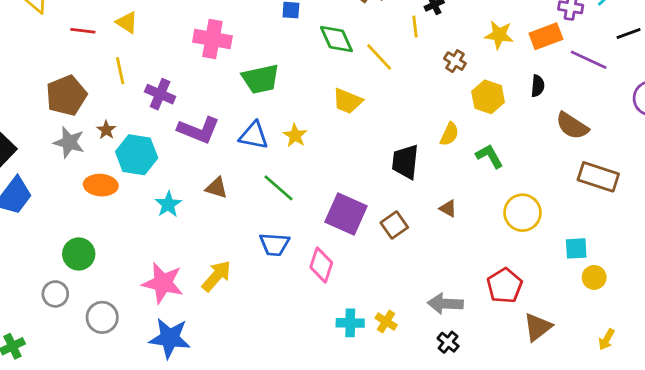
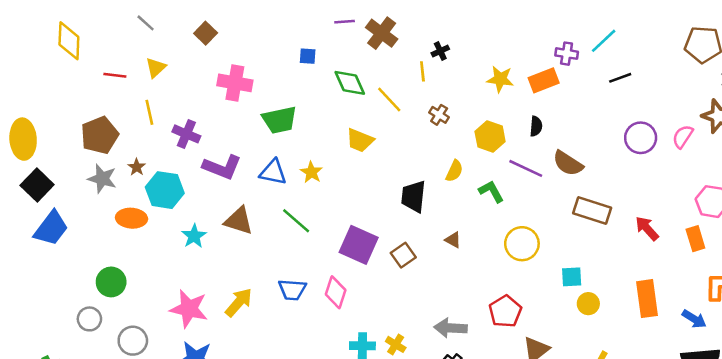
yellow triangle: (127, 22) -> (156, 68), turned 45
purple line: (589, 60) -> (526, 168), moved
brown cross: (455, 61) -> (439, 115), moved
brown triangle: (217, 188) -> (239, 221), size x1.4
blue trapezoid: (274, 244) -> (292, 290), moved

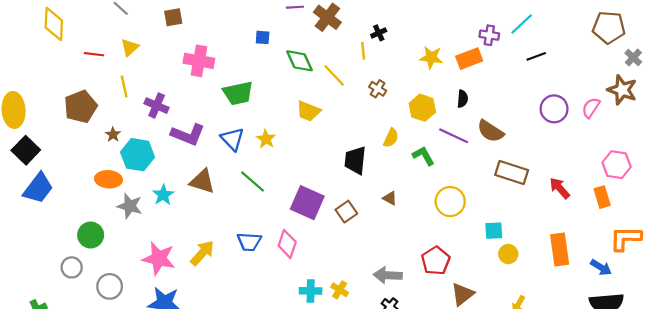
brown square: (206, 33) -> (173, 17), turned 36
blue triangle: (273, 172) -> (232, 139), turned 35
gray star: (102, 179) -> (130, 206), moved

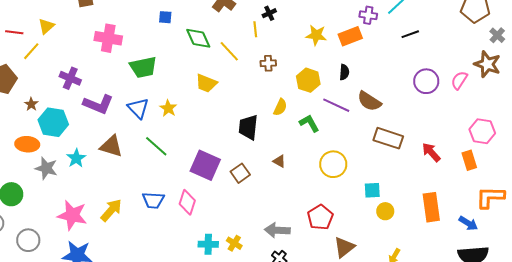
yellow line: (124, 87) -> (31, 51), moved, turned 54
brown cross: (378, 89) -> (268, 63), turned -35

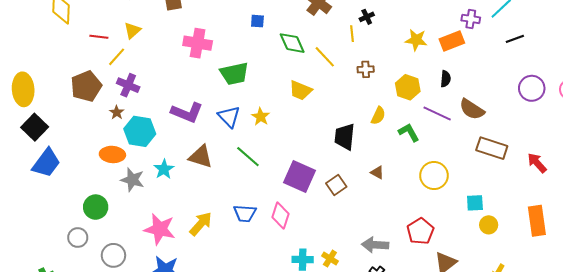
purple cross: (70, 78) -> (128, 85), moved

